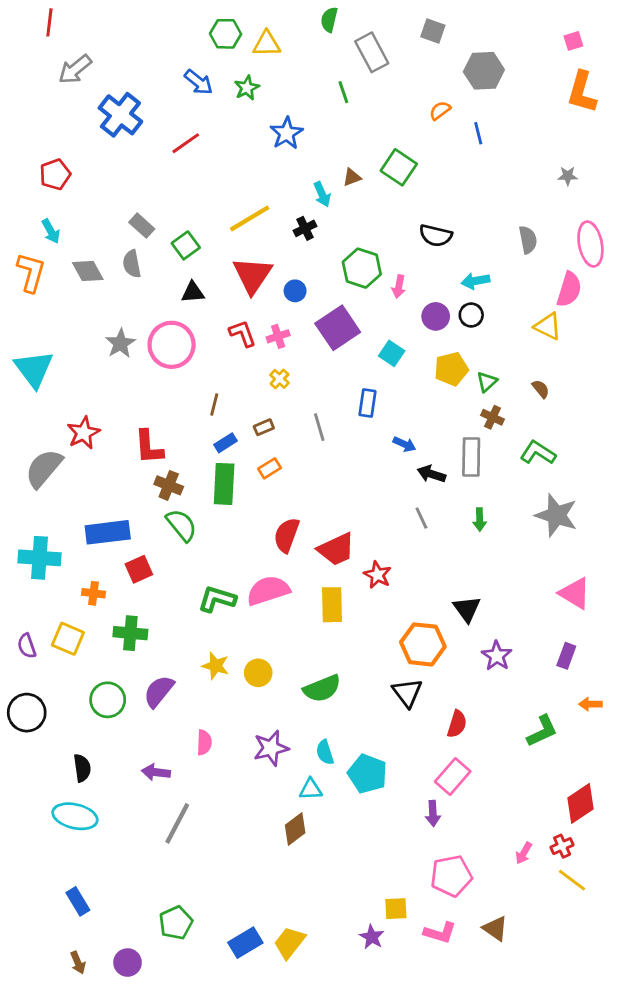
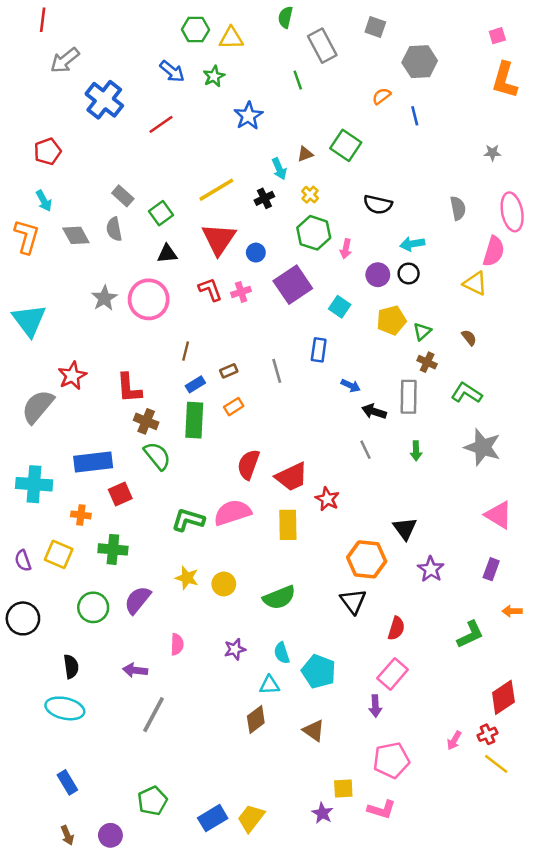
yellow cross: (279, 379) -> (310, 195), moved
purple star: (271, 748) -> (235, 649), size x0.7
brown triangle: (495, 928) -> (314, 731), moved

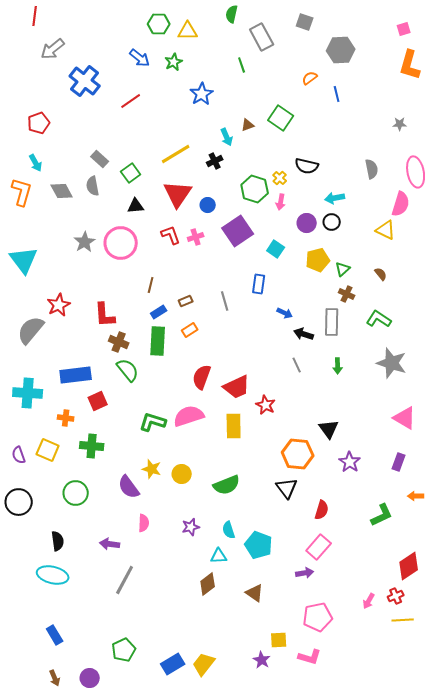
yellow cross: (310, 195) -> (280, 178), moved
purple semicircle: (138, 600) -> (129, 487), moved, turned -75
purple arrow: (375, 706) -> (305, 573), turned -96
yellow line: (496, 764) -> (403, 620), turned -40

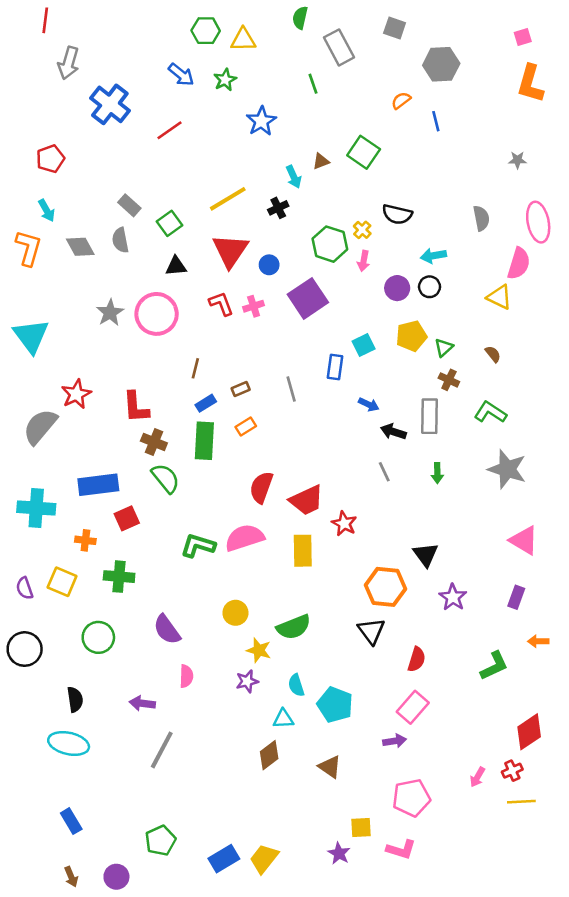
gray arrow: (53, 49) -> (69, 63), turned -35
cyan square: (276, 249) -> (364, 345), moved, turned 30
yellow star: (152, 469) -> (259, 650), moved

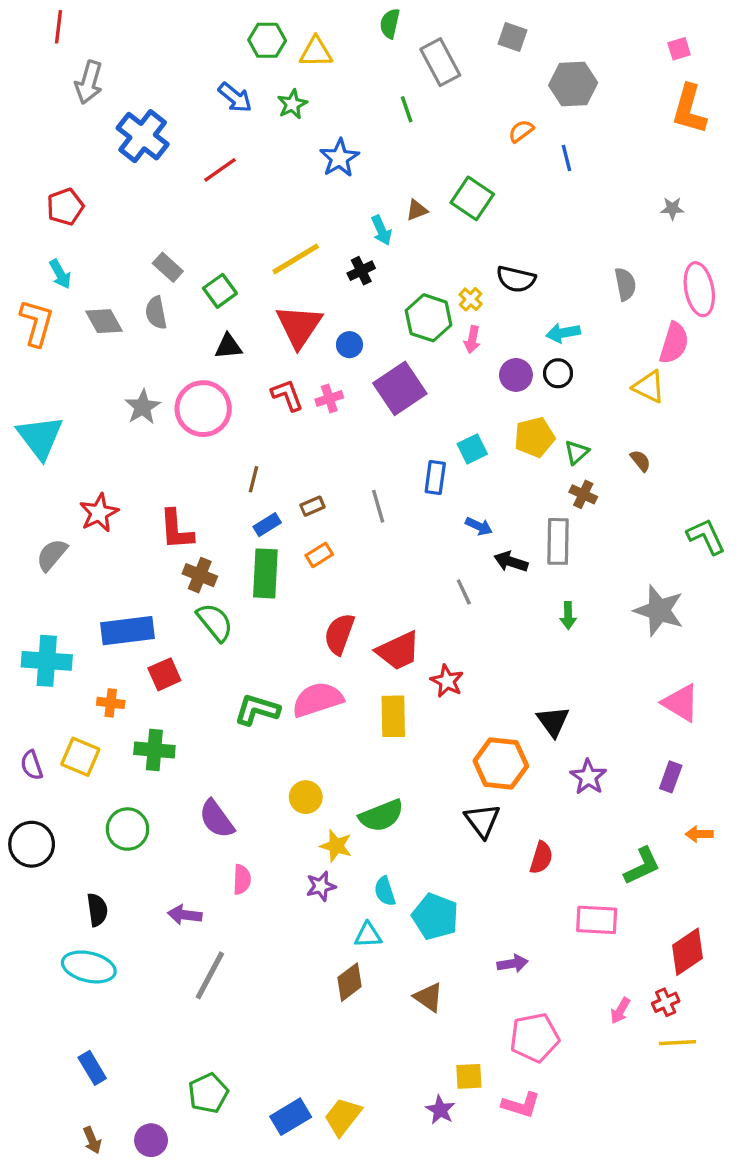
green L-shape: (490, 412) -> (706, 536), moved, turned 32
gray semicircle: (40, 427) -> (52, 555), size x0.7
gray line: (384, 472) -> (464, 592), moved
pink rectangle: (413, 707) -> (597, 920), moved, turned 52

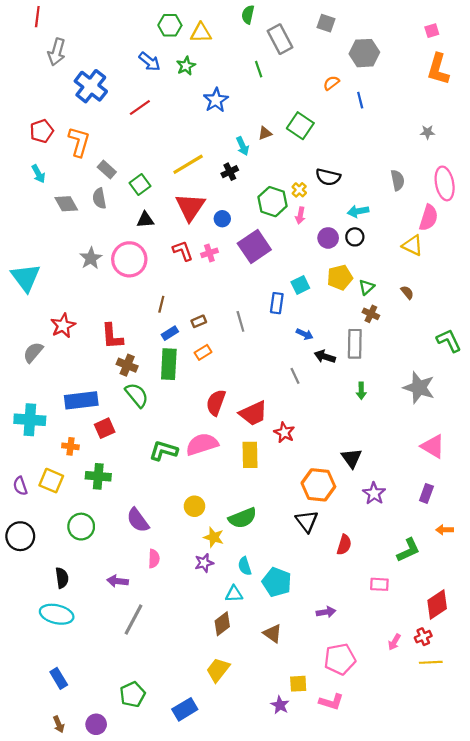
orange L-shape: (37, 323) -> (79, 142), moved
pink rectangle: (597, 920) -> (379, 584), size x0.7
yellow trapezoid: (343, 1117) -> (218, 670), moved

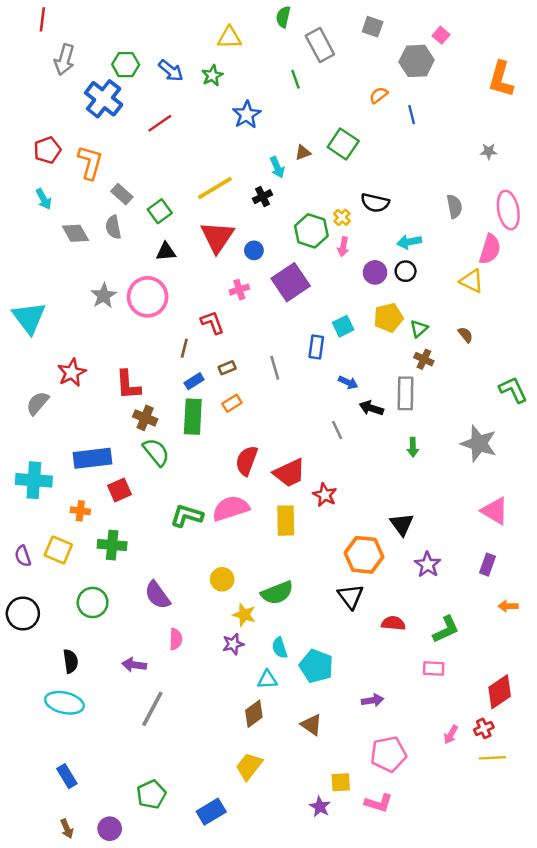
green hexagon: (170, 25) -> (126, 65), moved
pink square: (432, 31) -> (441, 35), moved, turned -32
red L-shape: (183, 251) -> (212, 323), moved
red semicircle: (344, 545) -> (393, 623), turned -102
green L-shape: (408, 550) -> (446, 629), moved

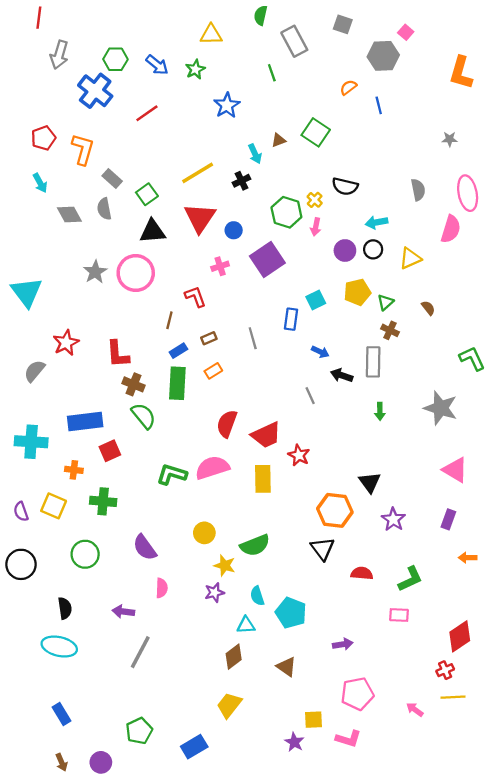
black triangle: (166, 252) -> (153, 231), size x1.4
yellow triangle: (472, 281) -> (410, 258), moved, turned -50
pink arrow: (451, 735) -> (415, 710), moved, turned 96

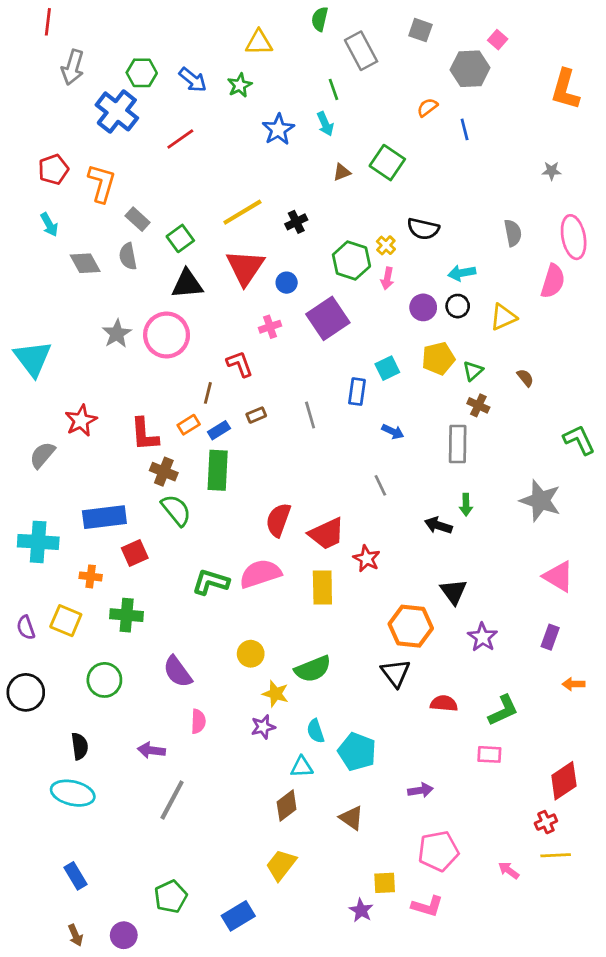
cyan arrow: (255, 154) -> (325, 124), moved
orange rectangle: (213, 371) -> (189, 425), moved
black arrow: (342, 375) -> (438, 525), moved

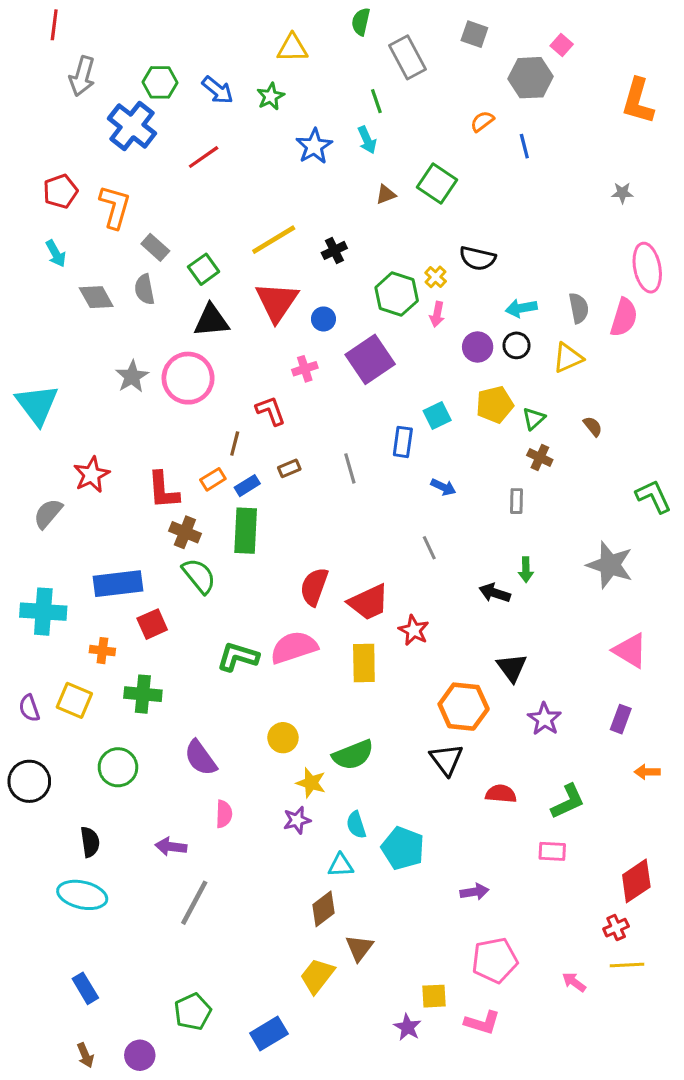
gray semicircle: (513, 233) -> (579, 308), moved
gray rectangle: (458, 444) -> (516, 501), size x0.6
brown triangle: (351, 818) -> (359, 948), moved, turned 32

